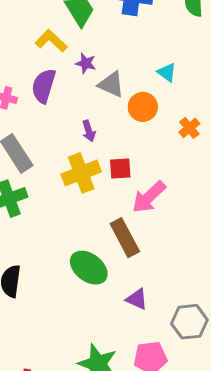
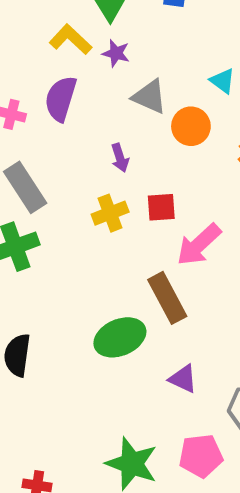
purple star: (86, 63) -> (116, 53), moved
yellow cross: (81, 173) -> (110, 213), size x0.7
green ellipse: (89, 268) -> (120, 337), turned -60

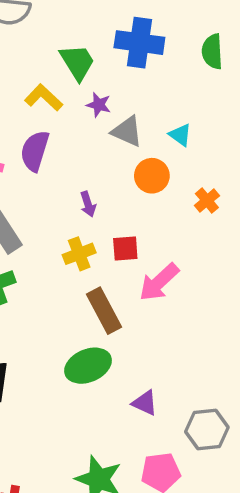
purple star: (116, 53) -> (99, 105), moved
gray triangle: (149, 97) -> (127, 131), moved
brown rectangle: (167, 298) -> (104, 311), moved

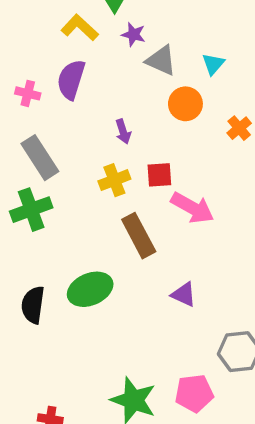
cyan triangle: (180, 135) -> (213, 64), turned 35
pink arrow: (159, 282) -> (192, 208), turned -108
green ellipse: (88, 366) -> (90, 289), moved
purple triangle: (145, 403) -> (184, 294), moved

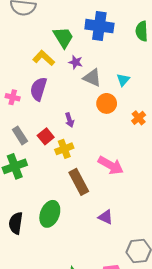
gray rectangle: (40, 158) -> (20, 135), size x0.7
red square: (159, 175) -> (46, 136), moved, turned -35
green ellipse: (90, 289) -> (50, 214), turned -45

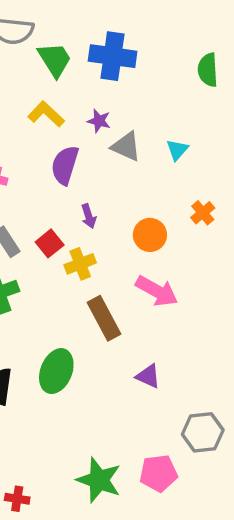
blue cross: (99, 26) -> (113, 56), moved
green trapezoid: (63, 37) -> (55, 60), moved
purple semicircle: (38, 89) -> (65, 165), moved
orange circle: (107, 103) -> (150, 235), moved

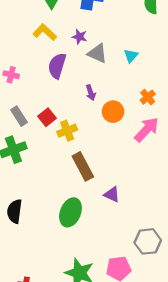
purple arrow: (89, 216) -> (91, 93), moved
pink arrow: (157, 291) -> (147, 130), moved, turned -76
green ellipse: (56, 371) -> (70, 212), moved
purple triangle: (148, 376) -> (112, 194), moved

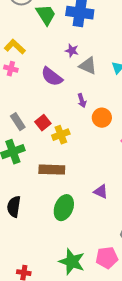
yellow L-shape: (45, 32) -> (15, 47), moved
purple semicircle: (57, 66) -> (52, 77), turned -70
pink cross: (11, 75) -> (11, 69), moved
brown rectangle: (83, 166) -> (52, 170), moved, turned -60

